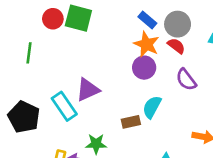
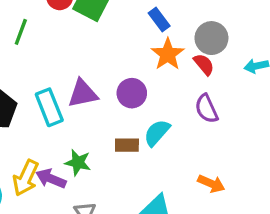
blue rectangle: (147, 20) -> (159, 20), moved
purple circle: (144, 68) -> (132, 93), moved

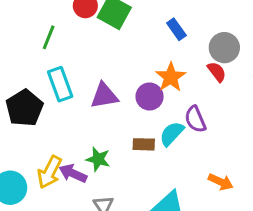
orange star: (168, 54) -> (171, 77), moved
cyan rectangle: (49, 107) -> (60, 84), moved
purple semicircle: (207, 109) -> (195, 119), moved

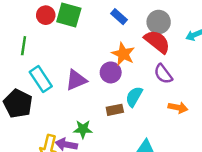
red semicircle: (217, 72) -> (157, 42), size x1.6
purple semicircle: (195, 119) -> (163, 74), moved
orange arrow: (221, 182) -> (178, 108), moved

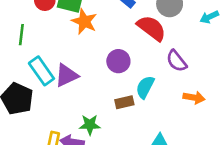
red semicircle: (157, 42) -> (151, 28), moved
orange star: (123, 54) -> (84, 21), moved
purple triangle: (76, 80) -> (66, 75), moved

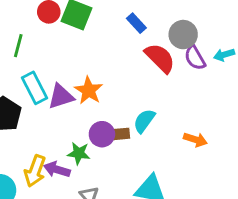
orange star: (84, 21) -> (89, 90), moved
purple circle: (118, 61) -> (102, 134), moved
purple semicircle: (176, 61) -> (195, 58), moved

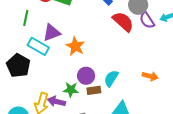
cyan rectangle: (35, 88) -> (38, 46), turned -30
purple triangle: (61, 96) -> (52, 33), moved
cyan semicircle: (144, 121) -> (111, 78), moved
brown rectangle: (119, 134) -> (94, 90), moved

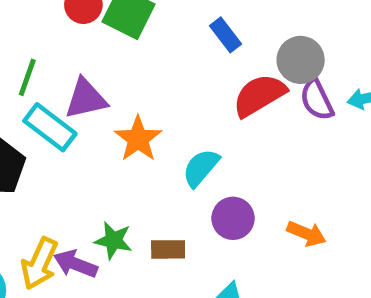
green line: (26, 18) -> (27, 77), moved
red semicircle: (123, 22) -> (259, 95), turned -80
purple circle: (86, 76) -> (233, 218), moved
cyan semicircle: (111, 78) -> (201, 168), moved

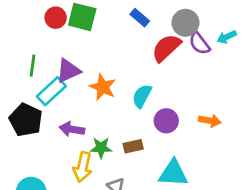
cyan rectangle: (50, 127) -> (51, 91), turned -68
yellow arrow: (39, 264) -> (83, 167), moved
purple arrow: (76, 264) -> (72, 129), moved

